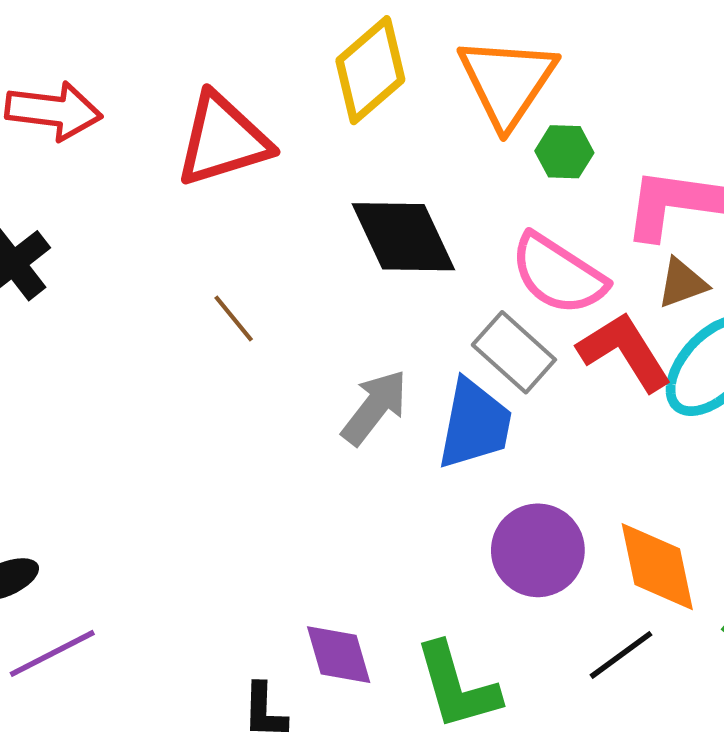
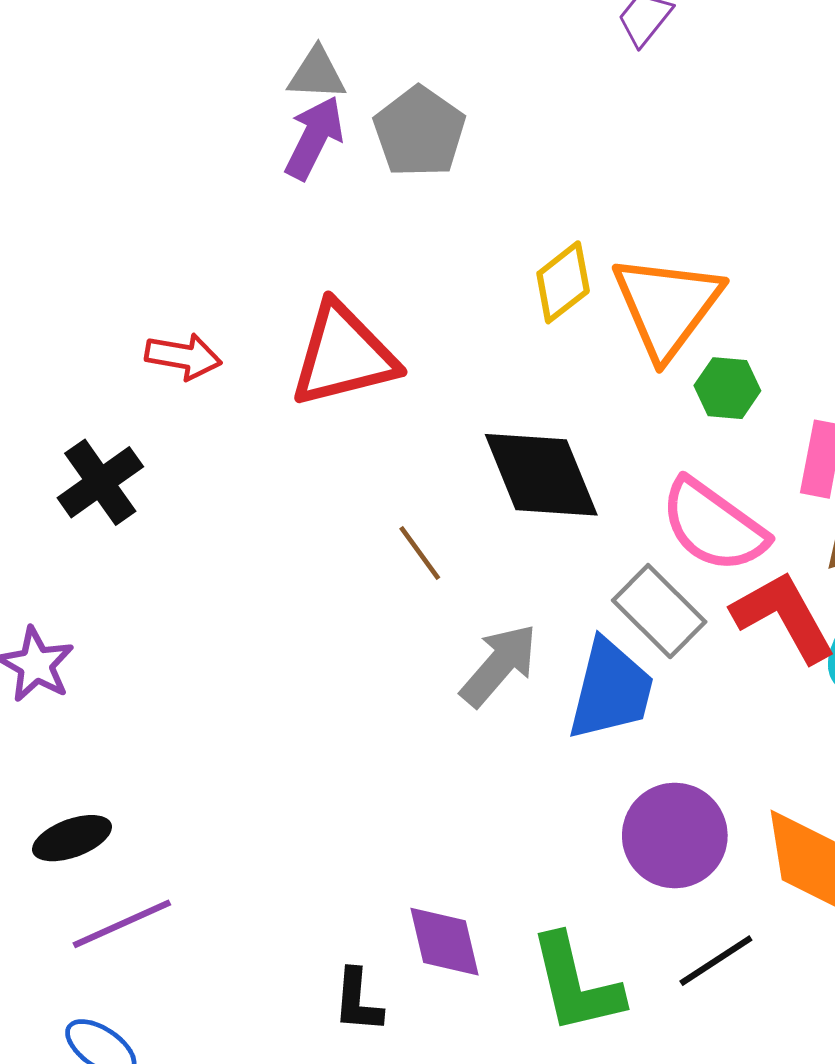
yellow diamond: (370, 70) -> (563, 282), moved, size x0.7
red arrow: (54, 111) -> (183, 356), moved, size x0.7
brown line: (234, 319) -> (420, 553), moved
black line: (621, 655) -> (716, 961), moved

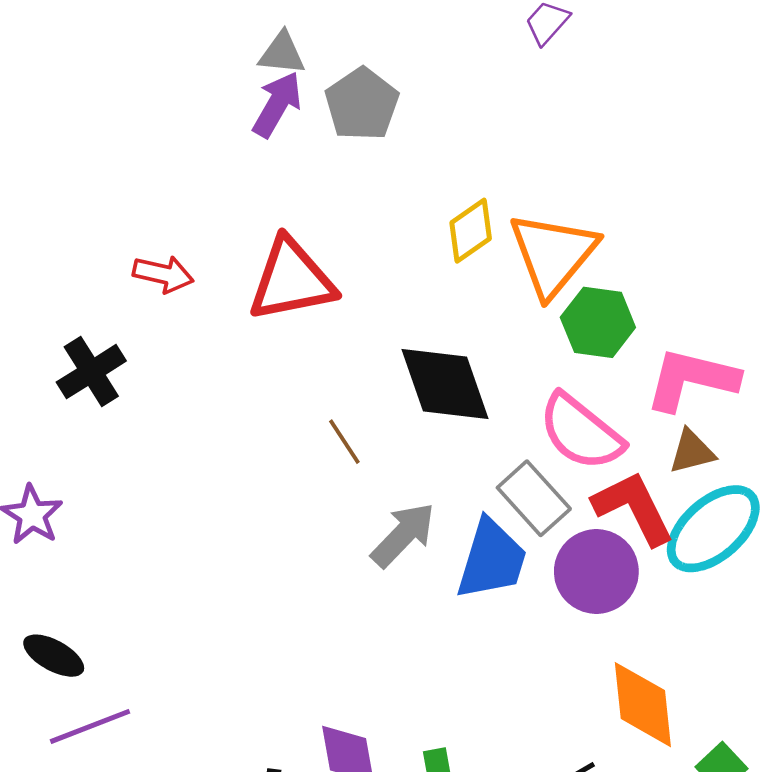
green hexagon: (727, 388) -> (598, 322), size x1.4
purple circle: (675, 836) -> (596, 571), moved
black ellipse: (72, 838) -> (54, 656), turned 46

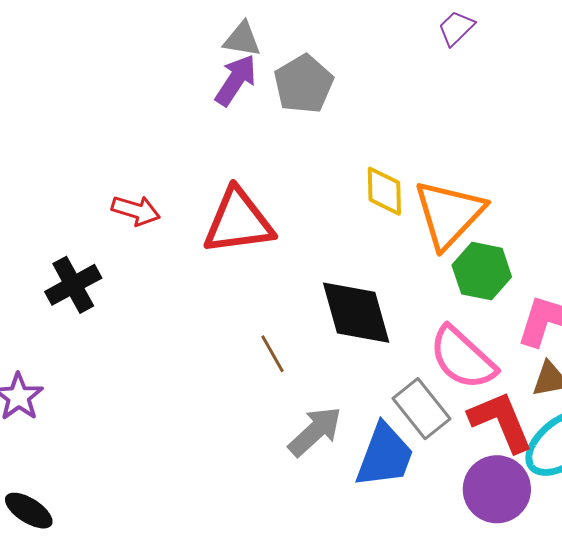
yellow diamond: (471, 231) -> (384, 191), turned -60
purple circle: (596, 571) -> (497, 489), moved

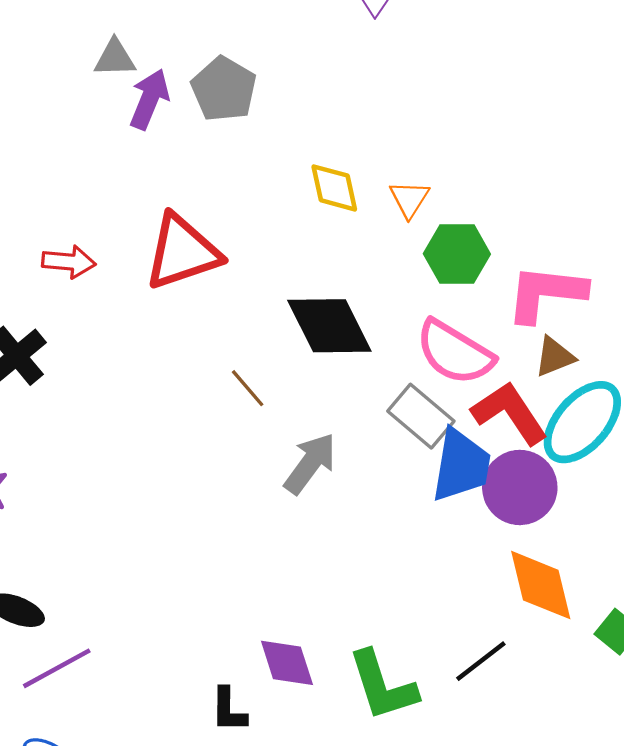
gray triangle: (242, 39) -> (115, 58), moved
orange triangle: (449, 214) -> (409, 199), size x0.5
blue trapezoid: (385, 456) -> (461, 465), moved

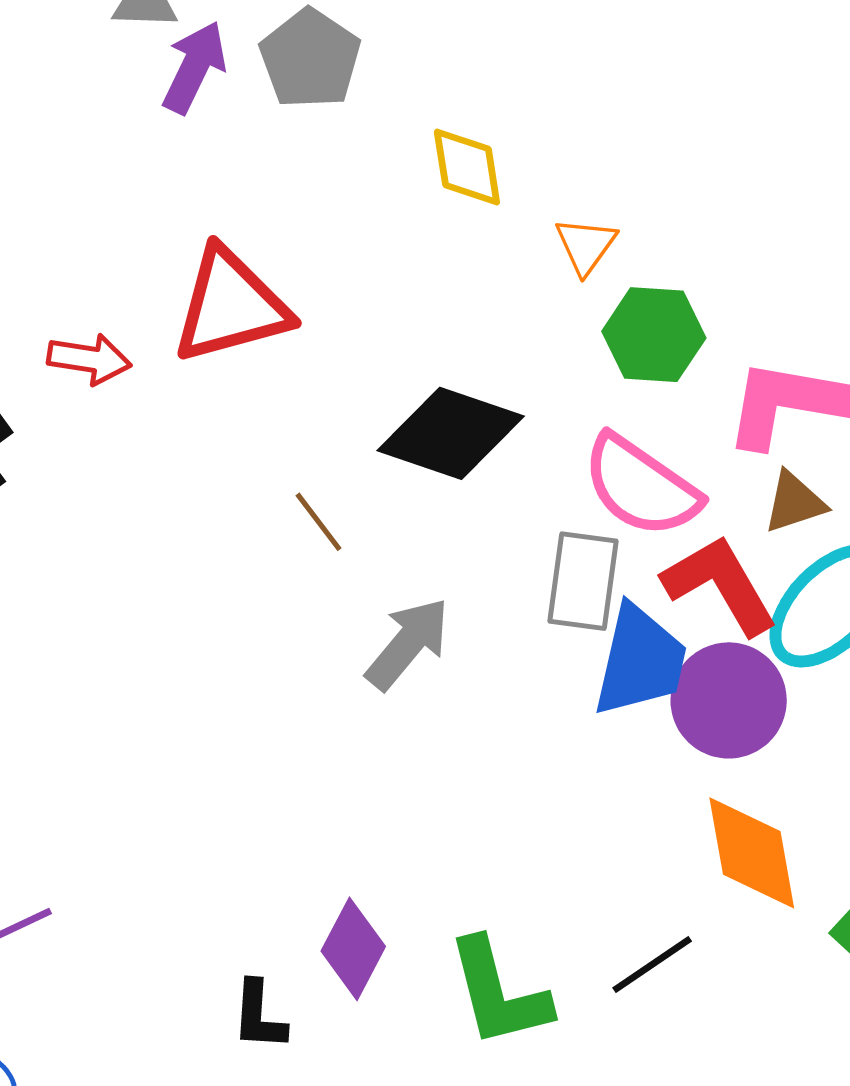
yellow diamond: (334, 188) -> (467, 167), moved
red arrow: (69, 262) -> (89, 359), moved
black diamond: (329, 326) -> (451, 433), turned -48
gray rectangle: (421, 416) -> (583, 581), turned 54
purple diamond: (287, 663) -> (353, 949), turned 42

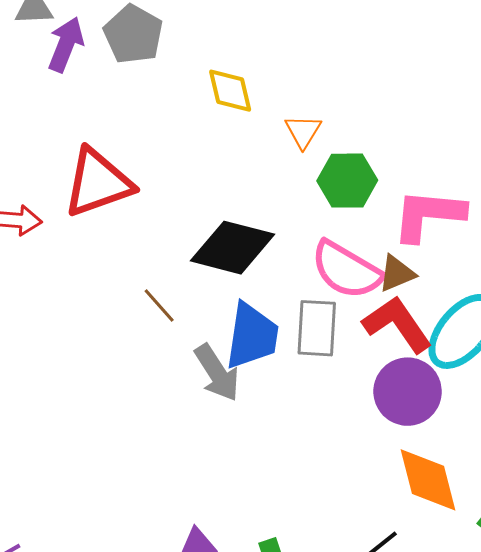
brown triangle: (794, 502) -> (397, 273), moved
gray arrow: (408, 644) -> (217, 373), turned 112
blue trapezoid: (640, 661) -> (252, 336), moved

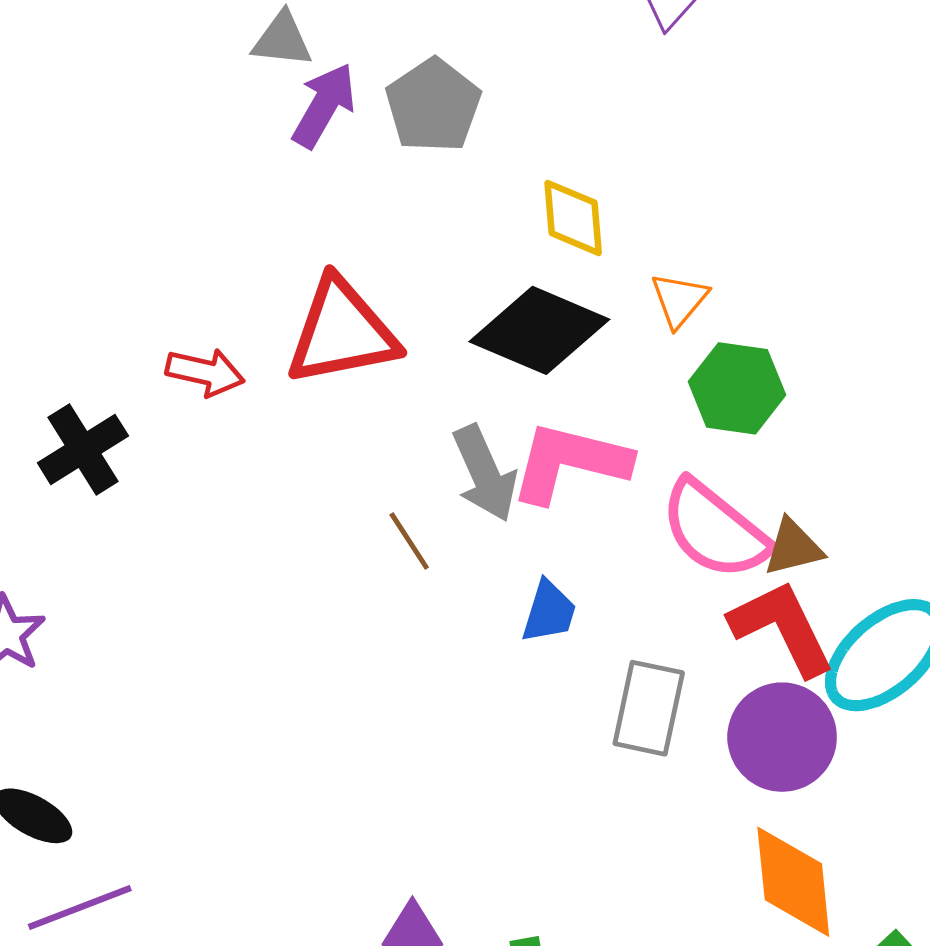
pink L-shape: (428, 215) -> (570, 462), moved
black diamond: (233, 248) -> (539, 330), moved
gray rectangle: (317, 328) -> (649, 708), moved
blue trapezoid: (252, 336) -> (549, 612), size x0.6
gray arrow: (217, 373) -> (485, 473), moved

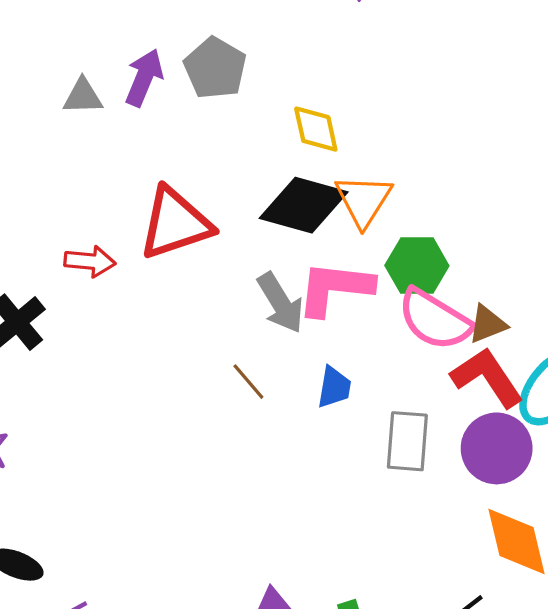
gray triangle: (282, 40) -> (83, 96), moved
orange triangle: (679, 300) -> (364, 200), moved, size x1.5
green hexagon: (737, 388) -> (417, 266), moved
brown line: (409, 541) -> (248, 382), moved

